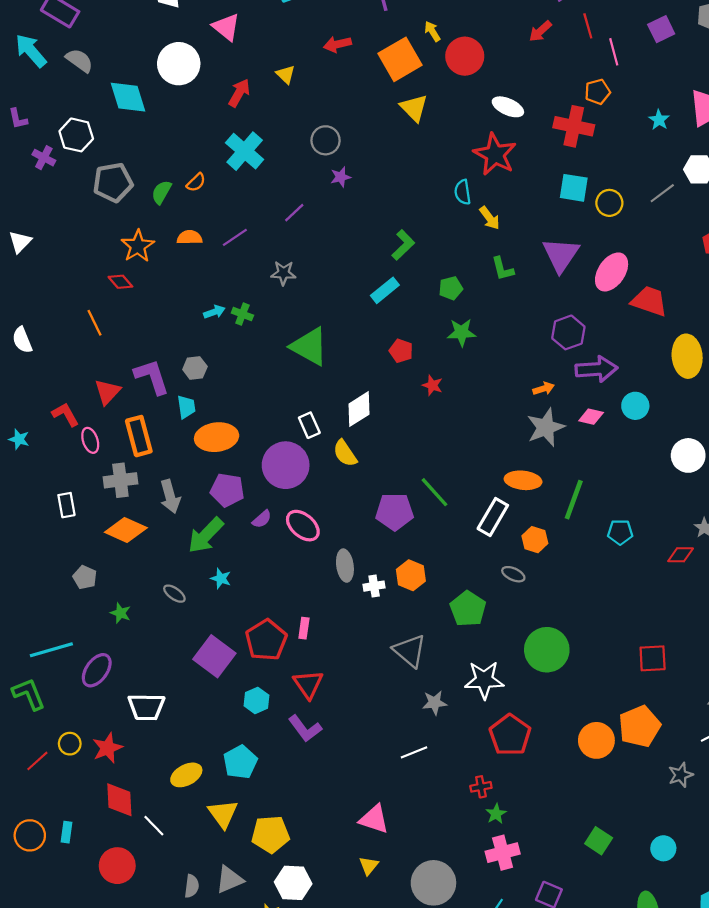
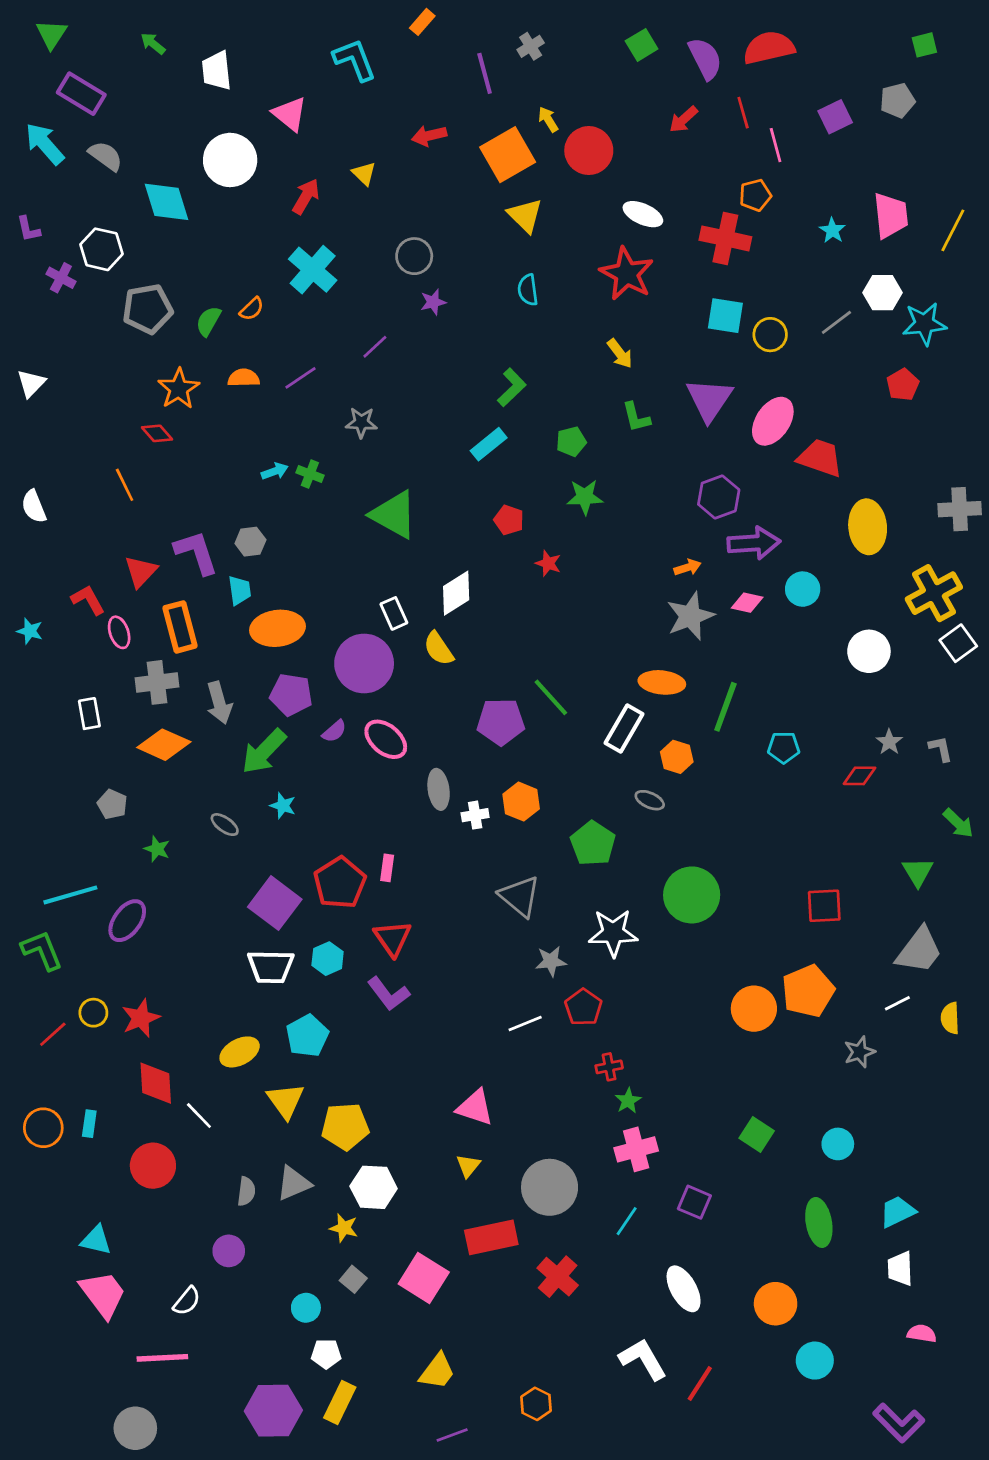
cyan semicircle: (463, 192) -> (528, 290), moved
white trapezoid: (146, 707) -> (271, 967), moved
red pentagon: (510, 735) -> (583, 1007), moved, size x0.7

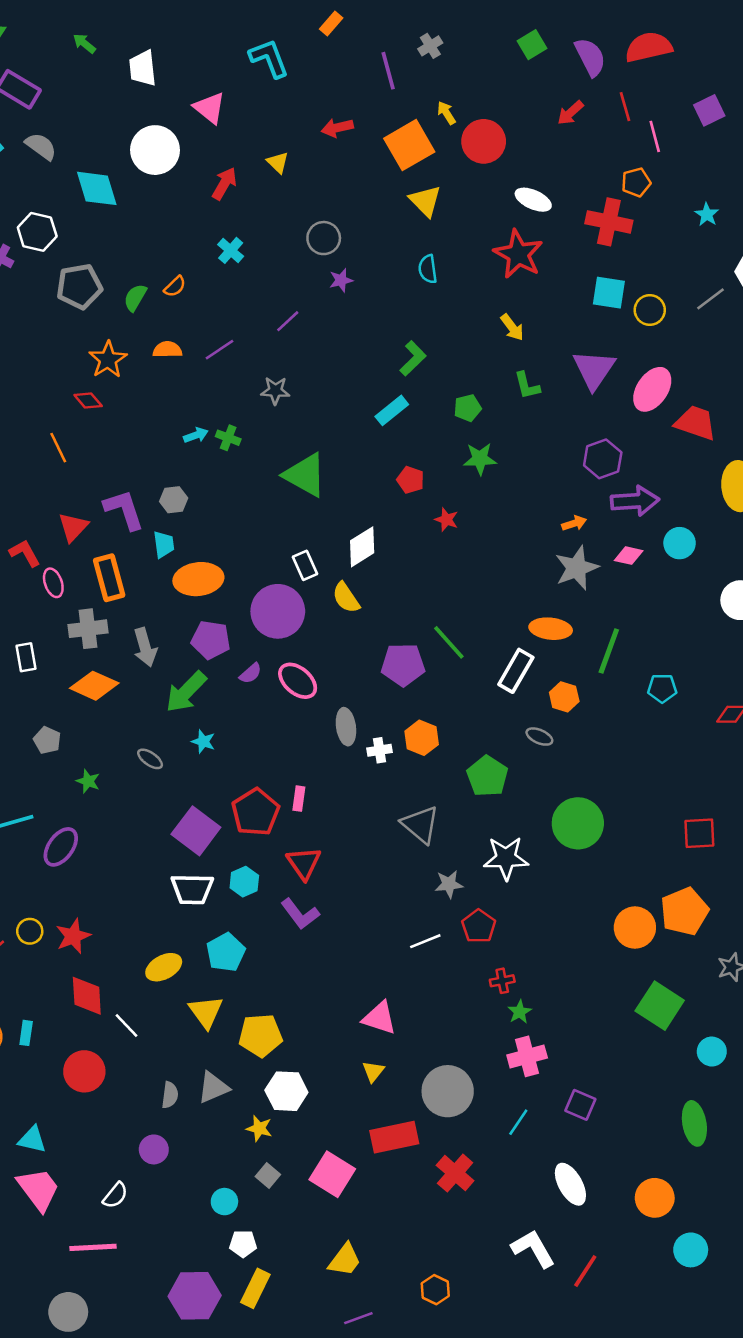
cyan cross: (313, 270) -> (231, 250), size x0.6
green square: (757, 1135) -> (660, 1006), moved, size x1.5

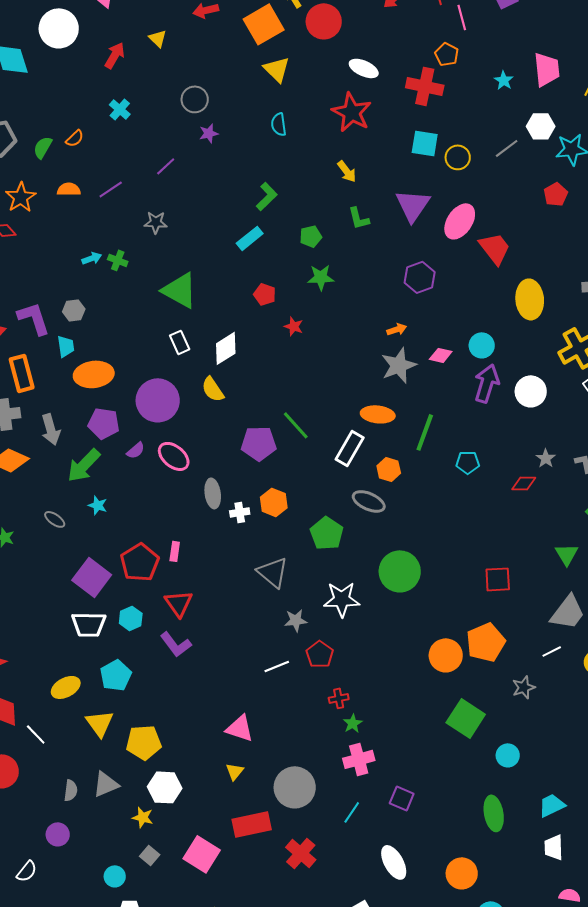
orange pentagon: (636, 182) -> (447, 54), turned -30
red trapezoid: (696, 423) -> (495, 248), turned 33
purple arrow: (635, 501) -> (487, 383), moved, turned -69
white rectangle: (305, 565) -> (180, 342), moved
gray ellipse: (539, 737) -> (369, 501), size x1.5

